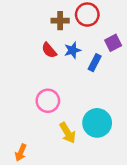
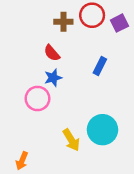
purple square: (113, 43) -> (119, 23), moved
blue star: (72, 50) -> (53, 78), moved
pink circle: (48, 101) -> (37, 98), moved

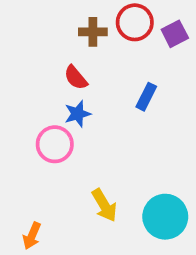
cyan circle: (102, 130) -> (165, 217), moved

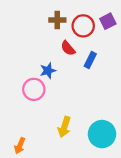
red circle: (135, 22) -> (83, 26), moved
red semicircle: (76, 78) -> (68, 48), moved
yellow arrow: (104, 205) -> (64, 127), turned 48

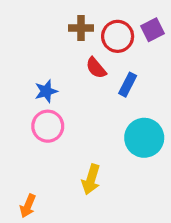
blue star: (48, 71) -> (46, 91), moved
cyan circle: (102, 134) -> (144, 138), moved

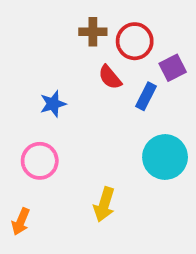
purple square: (153, 30) -> (173, 68), moved
pink circle: (48, 126) -> (40, 161), moved
orange arrow: (28, 206) -> (21, 222), moved

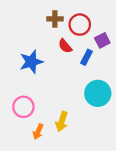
blue star: (53, 104) -> (31, 62), size x1.5
pink circle: (40, 161) -> (23, 107), moved
orange arrow: (21, 222) -> (38, 132), moved

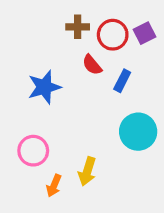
purple square: (102, 40) -> (144, 33), moved

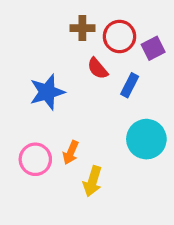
purple square: (144, 33) -> (153, 48), moved
orange arrow: (54, 186) -> (71, 153), moved

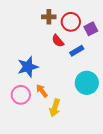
blue rectangle: (130, 85) -> (77, 51), turned 32
blue star: (47, 92) -> (28, 67), moved
orange arrow: (71, 153) -> (42, 91), turned 120

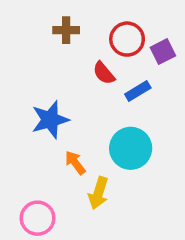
brown cross: (49, 17) -> (66, 30), moved
cyan circle: (87, 83) -> (131, 148), moved
pink circle: (21, 95) -> (38, 218), moved

